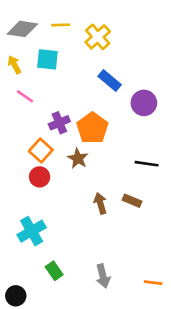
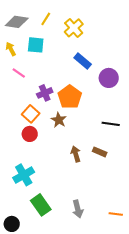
yellow line: (61, 25) -> (46, 19), turned -56
green rectangle: (54, 271) -> (41, 205), size x1.5

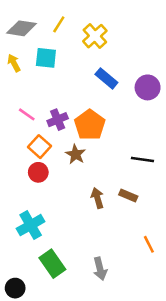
pink line: (19, 73) -> (27, 114), moved
purple circle: (109, 78) -> (148, 87), moved
orange line: (116, 214) -> (149, 244), moved, turned 56

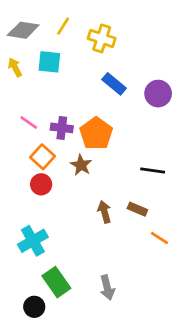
yellow cross: (95, 36) -> (102, 38), turned -30
purple cross: (58, 120) -> (62, 128), turned 30
orange line: (149, 244) -> (159, 238), moved, turned -30
black circle: (15, 288) -> (34, 307), moved

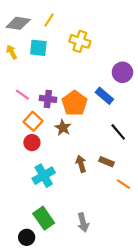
yellow cross: (102, 38) -> (80, 41), moved
blue rectangle: (114, 84) -> (104, 96), moved
black line: (153, 171) -> (118, 132), turned 42
cyan cross: (33, 241) -> (44, 176), moved

